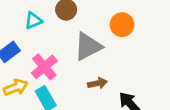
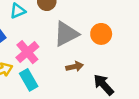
orange circle: (122, 25) -> (101, 34), moved

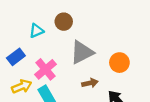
orange circle: (101, 34) -> (119, 63), moved

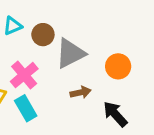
brown circle: (64, 22) -> (43, 35), moved

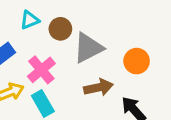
brown arrow: (81, 92) -> (98, 87), size x1.4

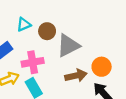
orange circle: (137, 61) -> (102, 67), moved
pink cross: (41, 70) -> (33, 62), turned 30

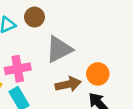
brown circle: (47, 31) -> (34, 17), moved

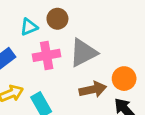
pink cross: (18, 69) -> (47, 55), moved

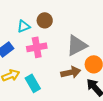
gray triangle: (83, 53) -> (77, 45), moved

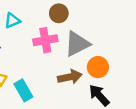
brown circle: (45, 20) -> (59, 13), moved
pink cross: (37, 47) -> (45, 40), moved

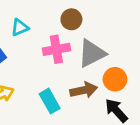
cyan rectangle: (23, 90) -> (50, 101), moved

